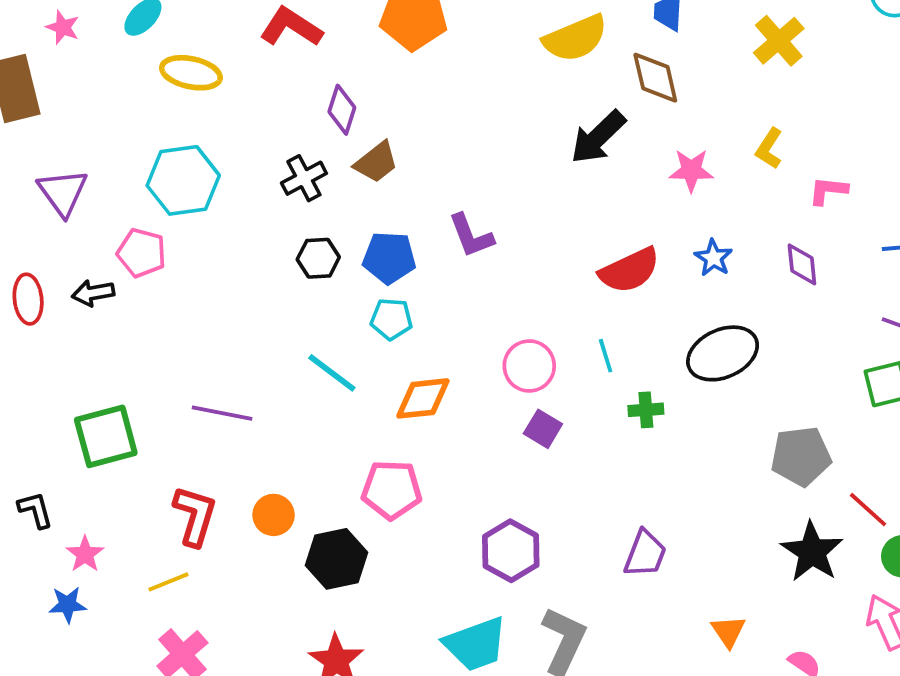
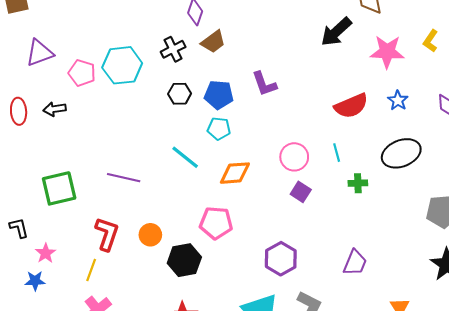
pink star: (691, 170) -> (387, 52), size x1.4
cyan hexagon: (183, 180) -> (122, 65), moved
purple triangle: (63, 192) -> (40, 53), turned 44
pink pentagon: (142, 253) -> (82, 73), moved
yellow line: (168, 582) -> (91, 270), turned -50

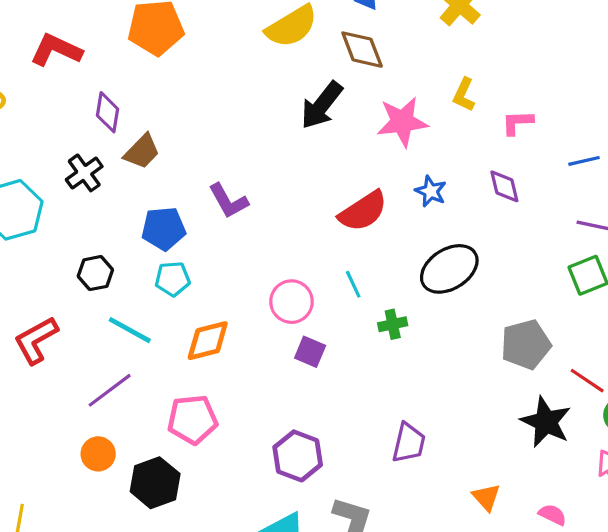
black hexagon: (180, 94) -> (95, 273), moved
purple line: (124, 178) -> (110, 390), moved, turned -40
red L-shape: (107, 234) -> (36, 340), moved, turned -128

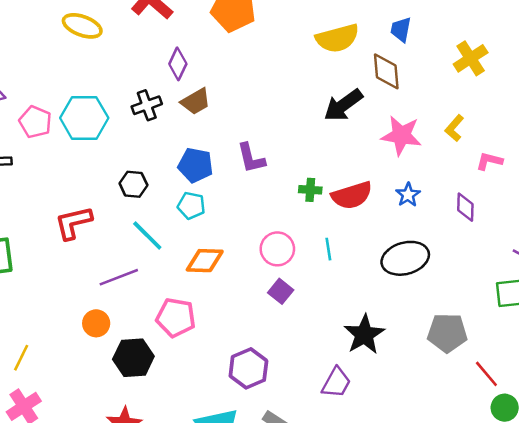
green cross: (393, 324) -> (310, 190), moved
black star: (546, 422) -> (364, 334), moved

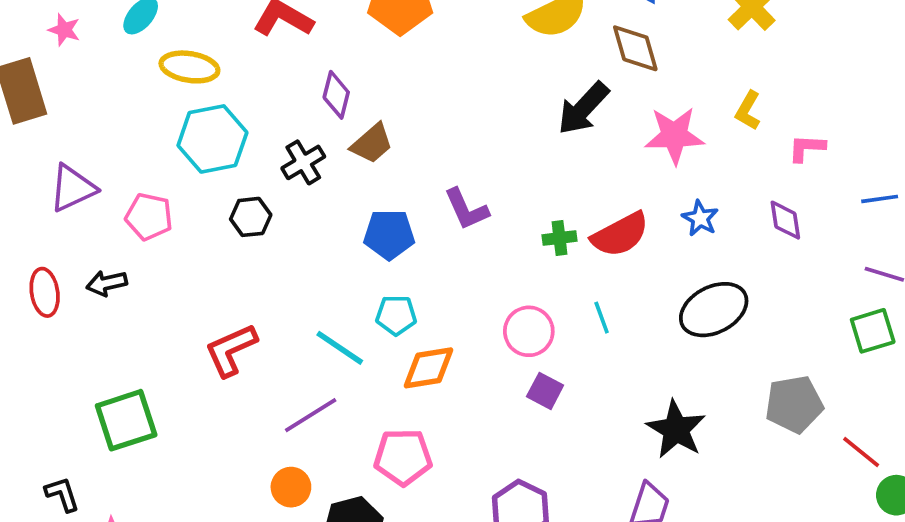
cyan hexagon: (84, 118) -> (212, 139), moved
black hexagon: (133, 184) -> (251, 217), moved
cyan pentagon: (191, 206) -> (396, 315), moved

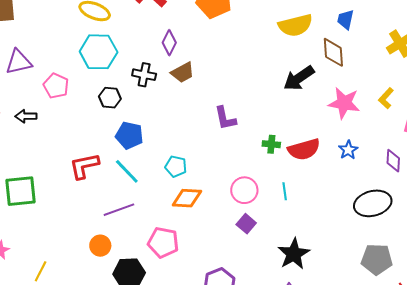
black cross: (303, 162) -> (144, 75), turned 30
blue pentagon: (389, 234) -> (129, 135), moved
black ellipse: (714, 310) -> (373, 203), moved
cyan line: (340, 348) -> (127, 171), moved
black star: (676, 429) -> (294, 254), moved

